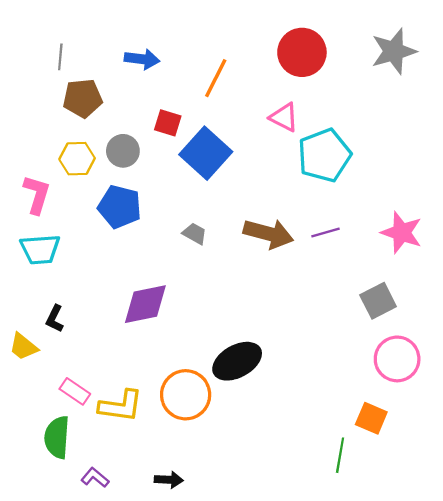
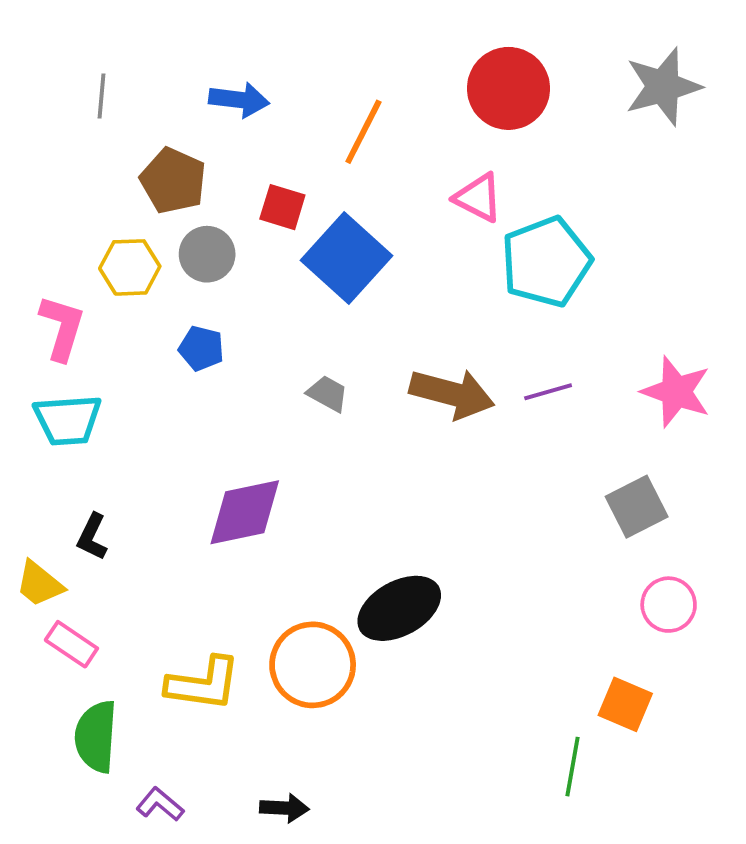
brown pentagon: (83, 98) -> (173, 181), moved, turned 30
blue pentagon: (120, 207) -> (201, 348), size x0.6
pink circle: (397, 359) -> (669, 605), size x0.7
pink rectangle: (75, 391) -> (71, 644), moved

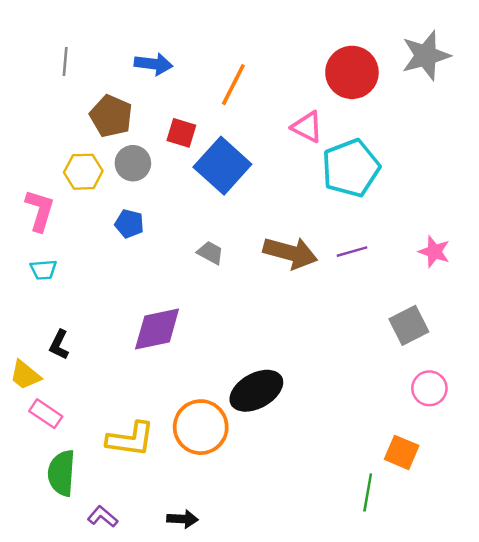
red circle: (508, 88) -> (352, 72), moved
pink star: (676, 392) -> (434, 252), size x0.7
cyan trapezoid: (68, 420) -> (43, 270), size x0.6

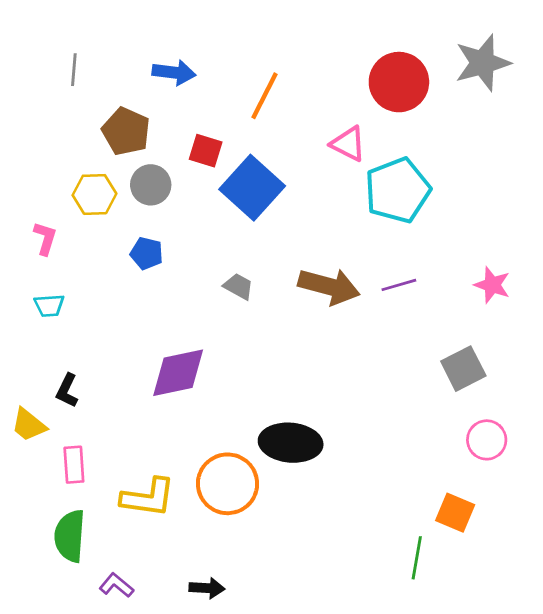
pink L-shape: (40, 210) -> (45, 238), size x0.7
black ellipse: (256, 391) -> (291, 443), turned 34
pink rectangle: (46, 414) -> (74, 465), moved, turned 52

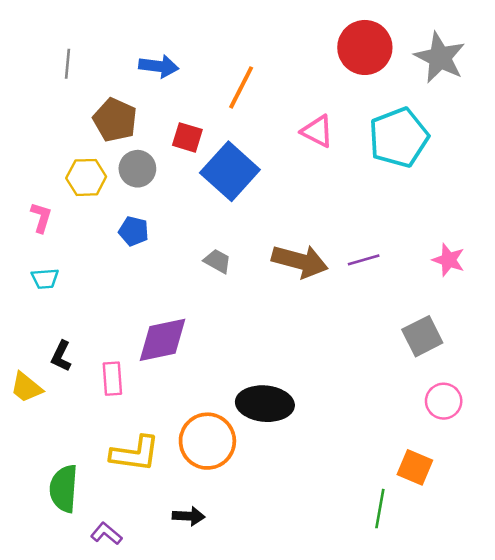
gray star: (483, 63) -> (440, 57), turned -30
red circle: (399, 82) -> (365, 47), moved
cyan pentagon: (398, 190) -> (399, 137), moved
pink rectangle: (74, 465) -> (112, 379), moved
black arrow: (207, 588) -> (189, 516), moved

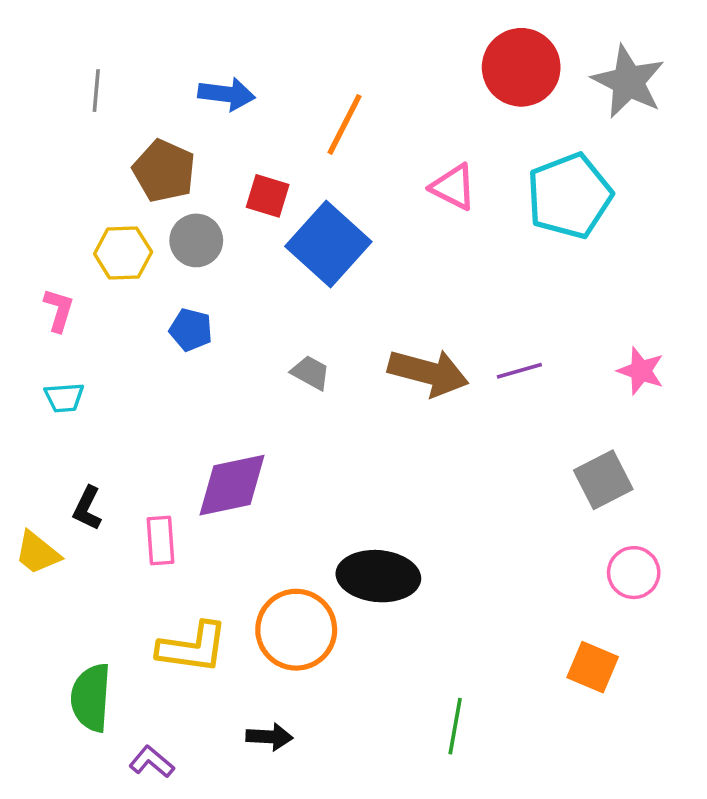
green line: (380, 509) -> (455, 726), moved

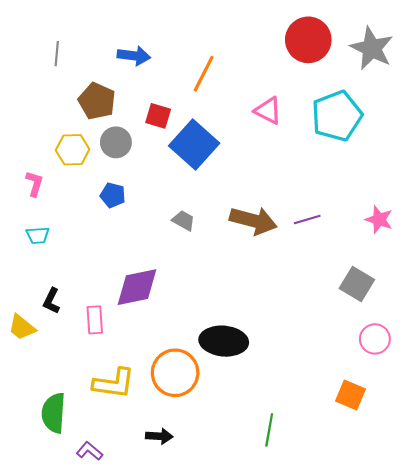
gray square: (603, 480) -> (357, 284), turned -32

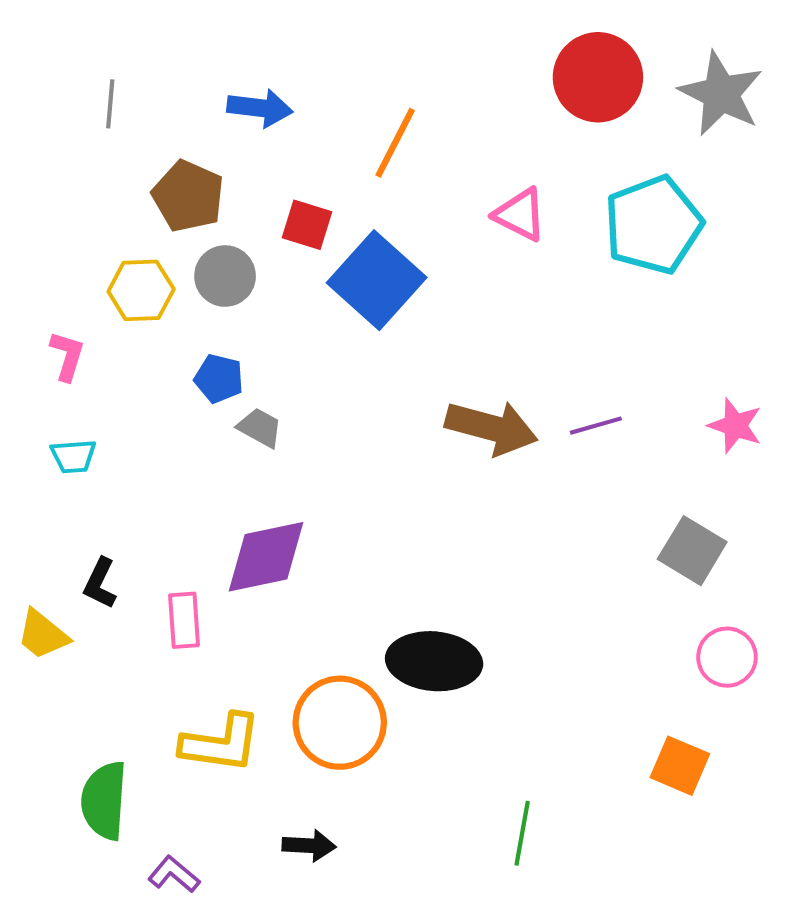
gray trapezoid: (184, 221) -> (260, 428), moved

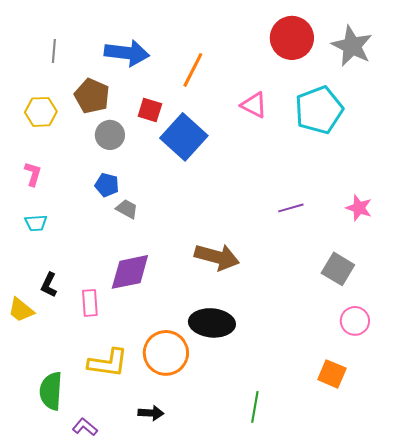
blue arrow: (260, 108) -> (127, 53), size x1.4
yellow hexagon: (141, 290) -> (41, 112), moved
brown arrow: (491, 428) -> (217, 257), moved

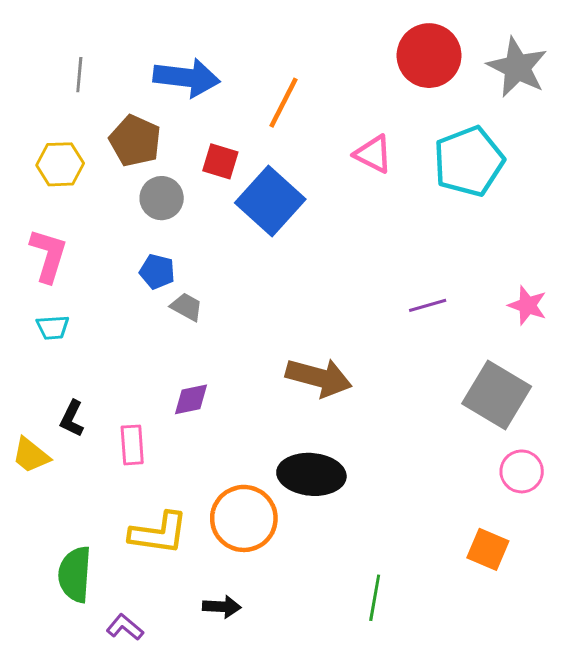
pink L-shape: (33, 174) -> (48, 255), size x1.5
gray square: (338, 269) -> (497, 395), size x1.4
purple diamond: (130, 272) -> (191, 399), size x0.6

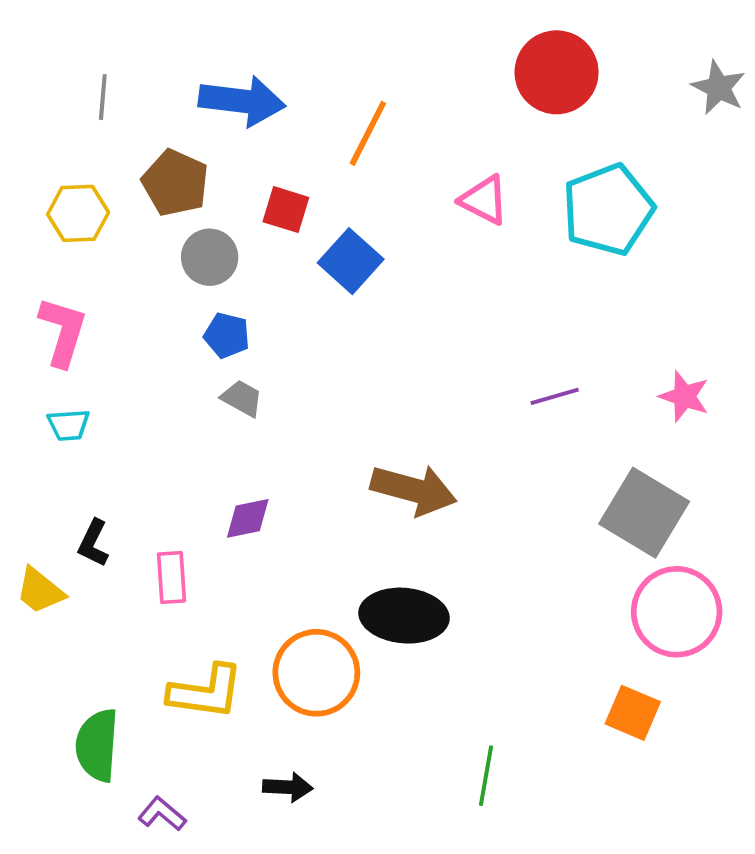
gray star: (517, 67) -> (719, 88), moved, size x0.7
blue square: (270, 201) -> (351, 261), size x0.7
blue pentagon: (157, 272) -> (227, 335), moved
pink circle: (522, 471) -> (677, 612), size x1.6

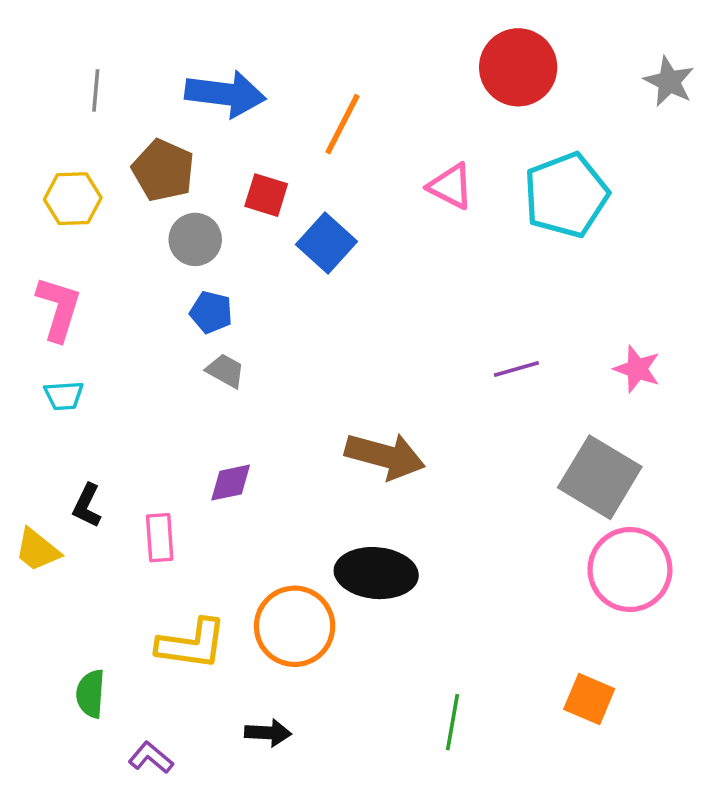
orange square: (633, 713) -> (589, 699), moved
green semicircle: (97, 745) -> (91, 694), size x0.7

